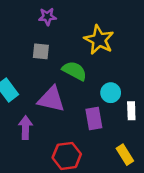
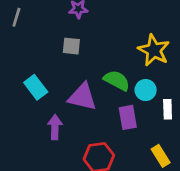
yellow star: (99, 40) -> (154, 50), moved
green semicircle: (75, 71) -> (117, 80), moved

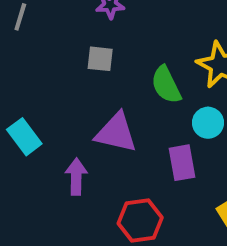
green semicircle: (117, 80) -> (166, 85), moved, turned -144
cyan rectangle: (36, 87) -> (24, 137), moved

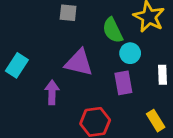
cyan circle: (208, 123) -> (130, 53), moved
cyan rectangle: (24, 137) -> (17, 65), turned 70

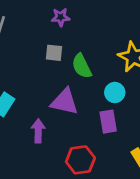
green semicircle: (113, 30) -> (82, 66), moved

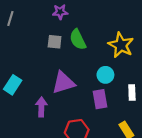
green semicircle: (82, 66) -> (78, 39), moved
purple triangle: (65, 102) -> (63, 83), turned -30

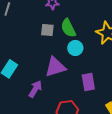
cyan circle: (105, 75) -> (75, 48), moved
purple arrow: (41, 107) -> (35, 89), turned 30

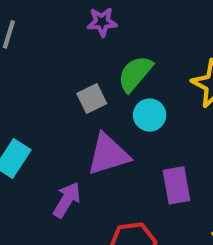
green semicircle: (68, 28) -> (135, 74), turned 66
gray square: (47, 30) -> (92, 98), moved, turned -32

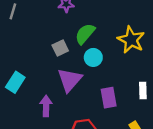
purple triangle: (108, 154) -> (70, 80), turned -32
purple arrow: (67, 200) -> (46, 106), turned -30

